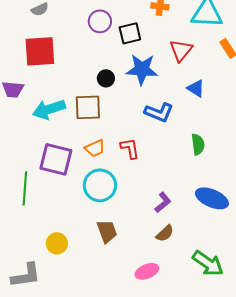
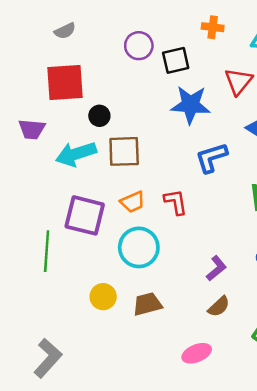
black circle: (106, 78) -> (99, 116), moved
blue L-shape: (159, 112) -> (211, 158), turned 140
brown trapezoid: (107, 231) -> (147, 304), turned -85
yellow circle: (57, 243) -> (103, 297), moved
gray L-shape: (26, 275) -> (48, 358), turned -40

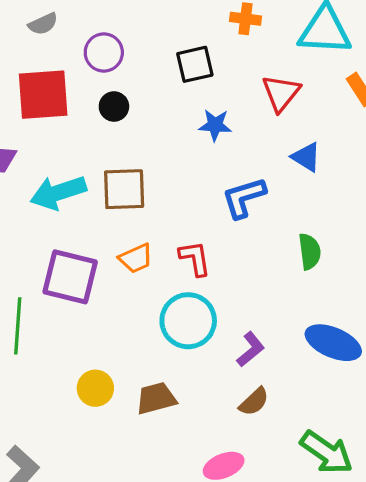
purple circle: (139, 46) -> (104, 53), moved
blue star: (190, 105) -> (215, 125), size x0.6
black circle: (99, 116) -> (114, 106), moved
cyan circle: (139, 247) -> (188, 321), moved

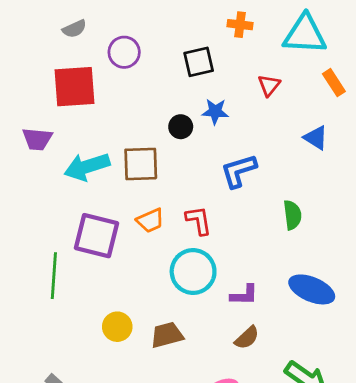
red triangle: (281, 93) -> (269, 85), size x0.7
black circle: (114, 106) -> (181, 127), moved
blue triangle: (306, 157) -> (316, 138), moved
purple L-shape: (251, 349) -> (244, 295), turned 40

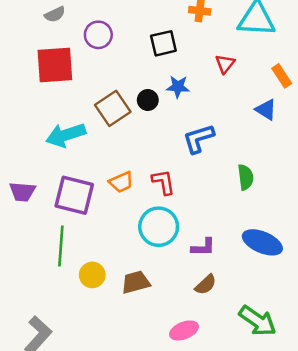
orange rectangle: (334, 83) -> (282, 76), moved
purple trapezoid: (37, 139) -> (22, 192), moved
brown square: (141, 164) -> (113, 108), moved, turned -32
green line: (54, 276) -> (61, 246), moved

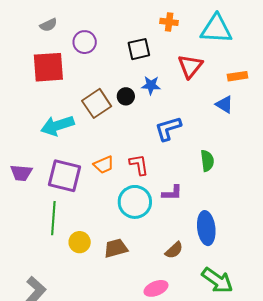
red triangle: (225, 64) -> (190, 66), size x1.5
orange rectangle: (282, 76) -> (237, 76), turned -66
blue ellipse: (262, 242) -> (206, 228), moved, turned 60
purple L-shape: (203, 247) -> (172, 193), moved

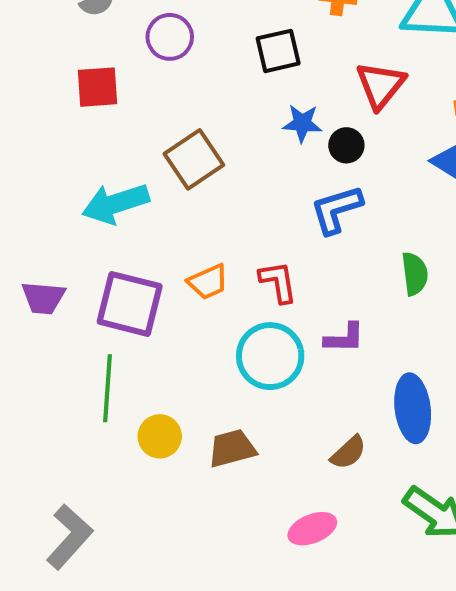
red square: (48, 67) -> (98, 87), size x0.7
black circle: (126, 96) -> (346, 145), moved

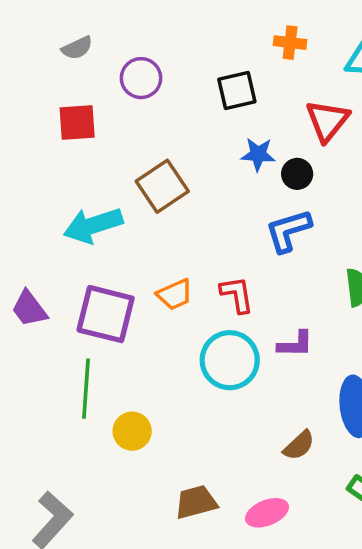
purple trapezoid: (43, 298) -> (29, 309), turned 48
brown trapezoid: (232, 448) -> (196, 502), moved

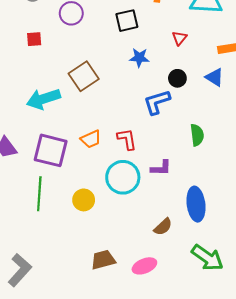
red triangle: (327, 121) -> (179, 38), size x0.6
red square: (77, 122) -> (34, 39), size x0.7
black circle: (297, 174) -> (177, 78), moved
yellow circle: (132, 431) -> (84, 200), moved

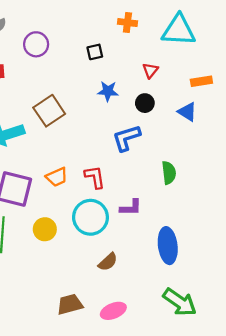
black square: (127, 21) -> (95, 52), size x0.7
black circle: (177, 78) -> (145, 103), moved
yellow circle: (84, 200) -> (45, 229), moved
brown semicircle: (163, 227) -> (108, 262), moved

